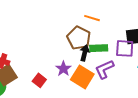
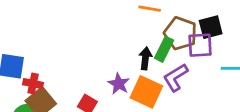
brown pentagon: (79, 38) -> (180, 33), moved
green rectangle: (99, 48) -> (164, 49), turned -54

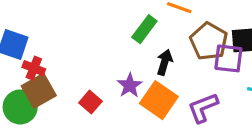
green rectangle: (164, 49) -> (144, 29), moved
purple L-shape: (176, 77) -> (203, 108), moved

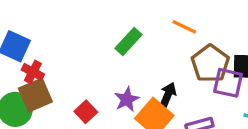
green rectangle: (144, 29) -> (129, 42), moved
black arrow: (165, 62) -> (168, 95), moved

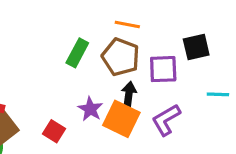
brown pentagon: (210, 64) -> (121, 57), moved
purple square: (228, 83) -> (163, 69), moved

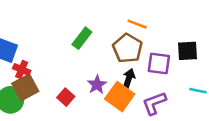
green rectangle: (77, 53) -> (82, 38), moved

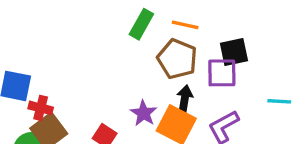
green rectangle: (82, 38) -> (141, 24), moved
black square: (187, 51) -> (234, 52), moved

